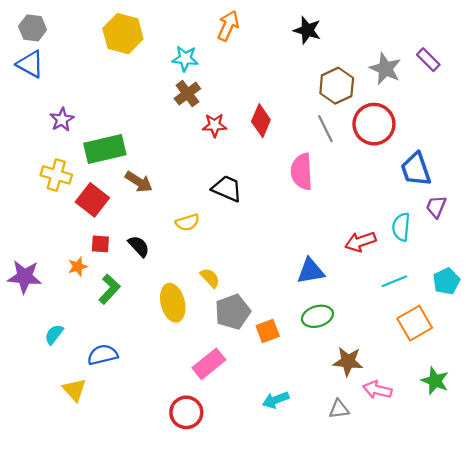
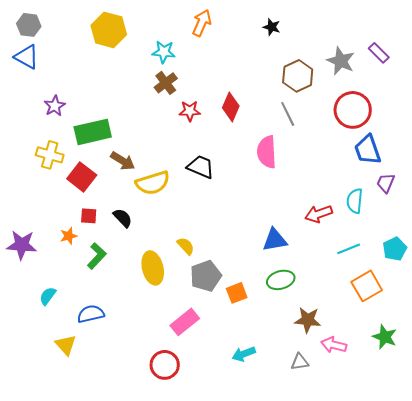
black star: (307, 30) -> (272, 27), size x0.7
red circle: (374, 124) -> (353, 110), moved
yellow semicircle: (187, 222) -> (153, 183), moved, size x1.6

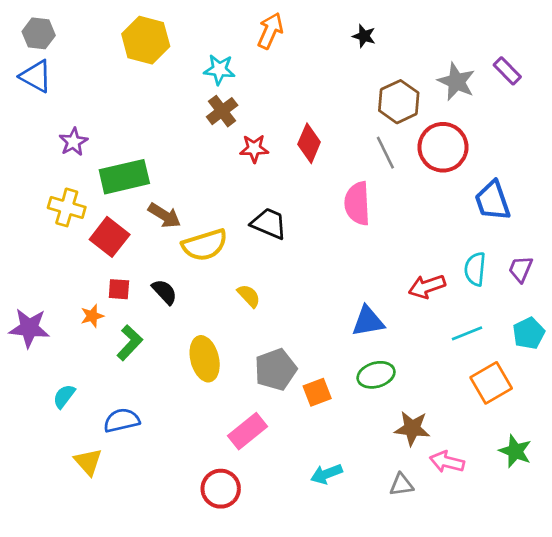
red circle: (353, 110) -> (443, 147), moved
purple trapezoid: (386, 183) -> (521, 269), moved
yellow semicircle: (186, 246) -> (249, 296), moved

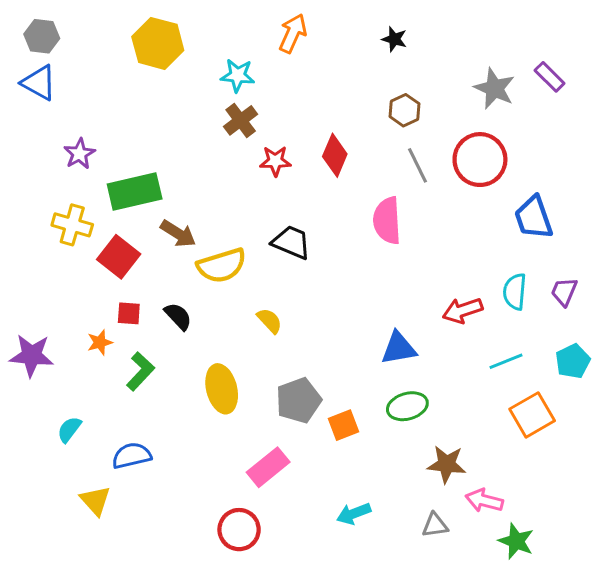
brown hexagon: (399, 102) -> (404, 110), moved, size x0.7
green star: (515, 451) -> (516, 541), moved

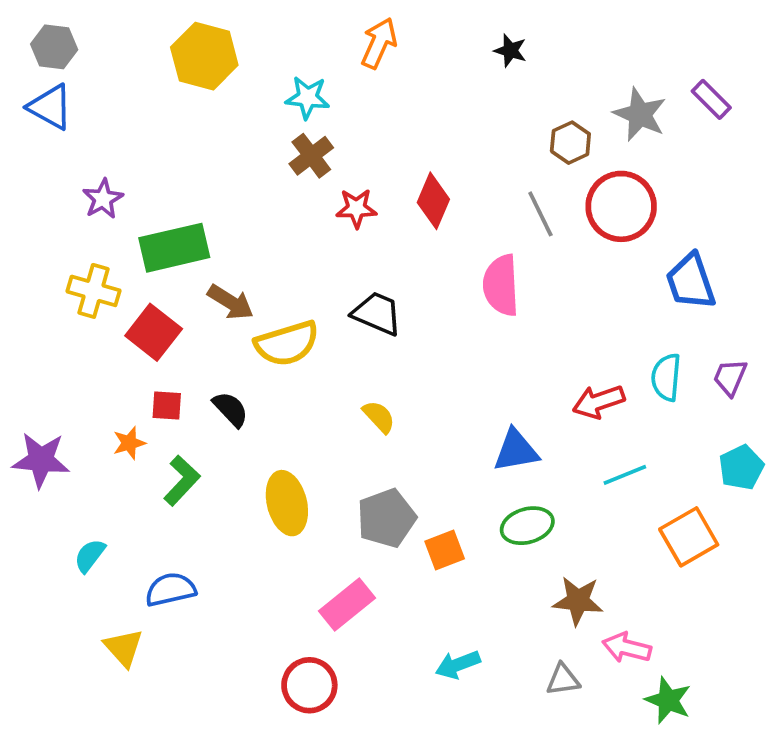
brown hexagon: (404, 110) -> (570, 143), moved
yellow semicircle: (270, 321) -> (379, 417), moved
cyan line: (506, 361) -> (625, 475), moved

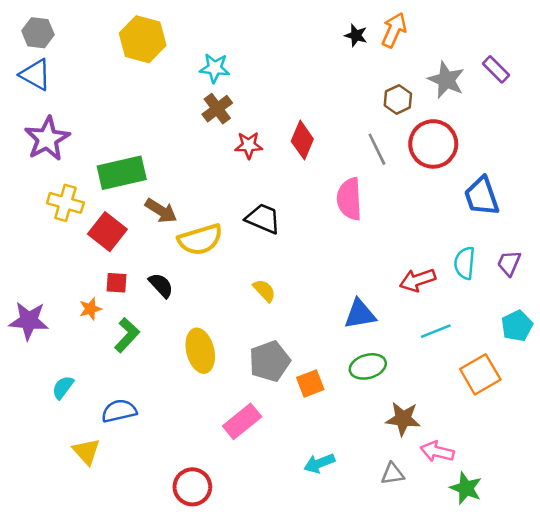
orange arrow: (379, 43) -> (394, 30), moved
purple star: (103, 199) -> (47, 139), moved, size x1.6
red circle: (309, 685) -> (192, 487), moved

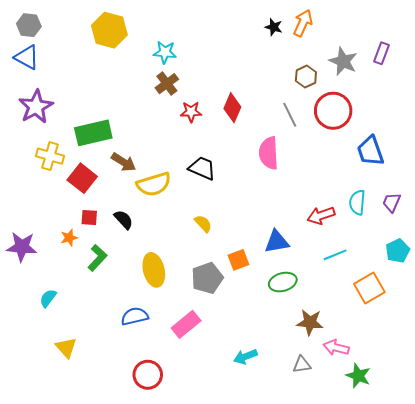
purple rectangle: (496, 69) -> (382, 53), turned 65
orange square: (310, 383) -> (238, 260), moved
blue semicircle: (119, 411) -> (135, 316), moved

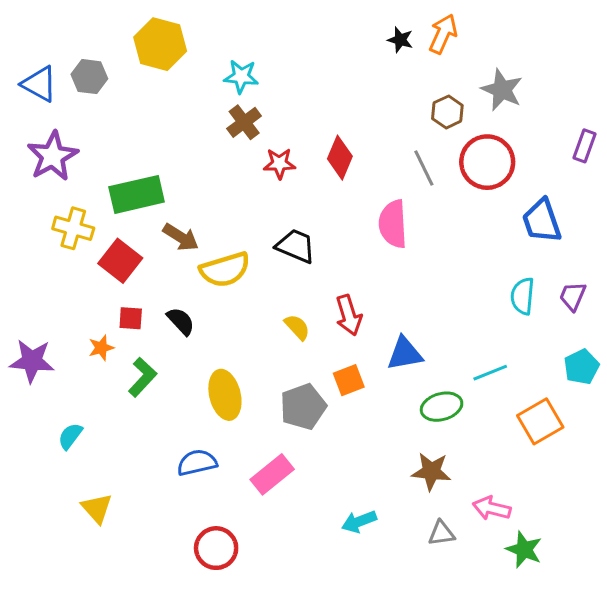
gray hexagon: (29, 25) -> (89, 77), moved
purple rectangle: (382, 53) -> (584, 146), moved
red arrow: (321, 216) -> (349, 315), moved, turned -88
green ellipse: (283, 282) -> (442, 407), moved
brown star: (310, 322) -> (431, 471), moved

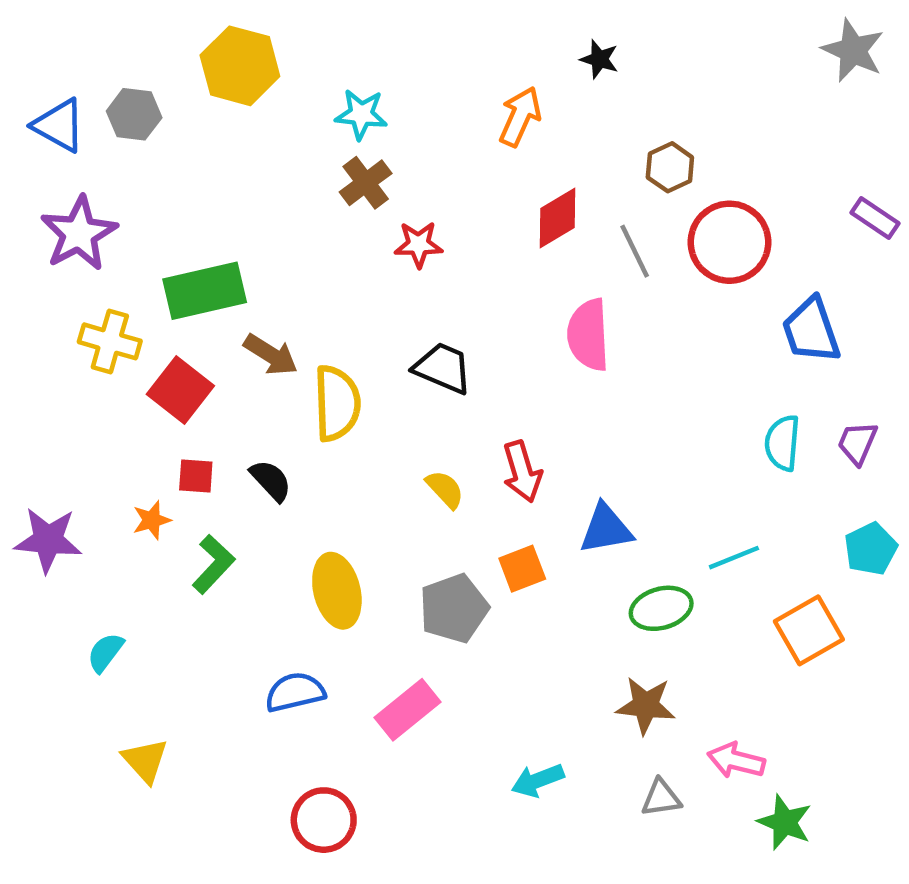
orange arrow: (443, 34) -> (520, 117), moved
gray star: (502, 90) -> (853, 50), moved
purple rectangle: (584, 146) -> (875, 218), turned -76
red diamond: (340, 158) -> (557, 218), moved, turned 36
yellow semicircle: (225, 270) -> (337, 403), turned -75

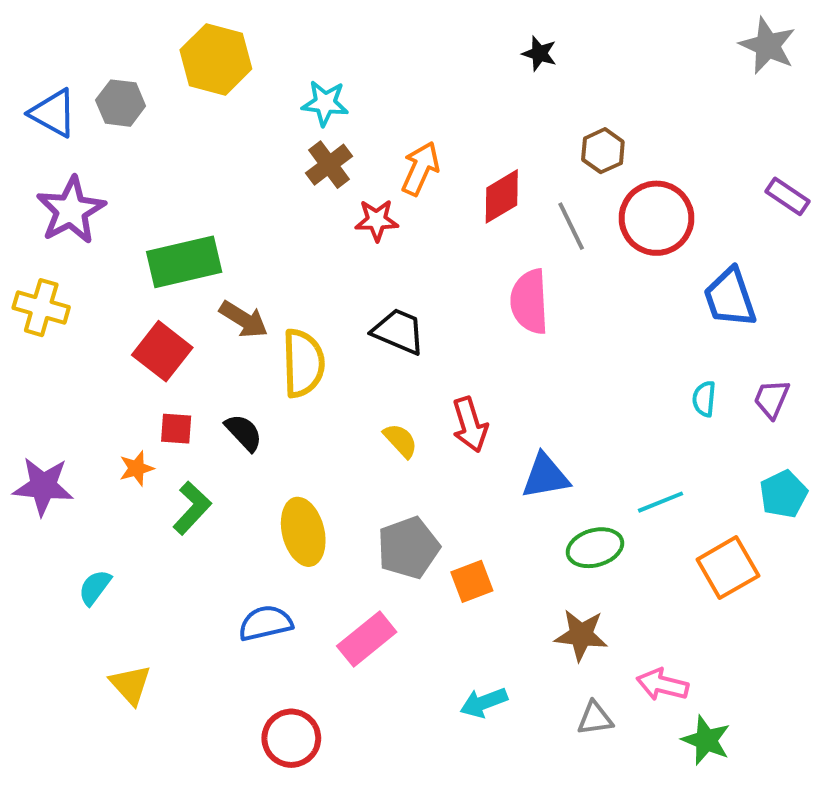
orange arrow: (520, 117) -> (420, 169), moved
yellow cross: (110, 341) -> (41, 308), moved
cyan semicircle: (782, 443) -> (704, 399), size x0.7
orange square: (522, 569) -> (472, 581), moved

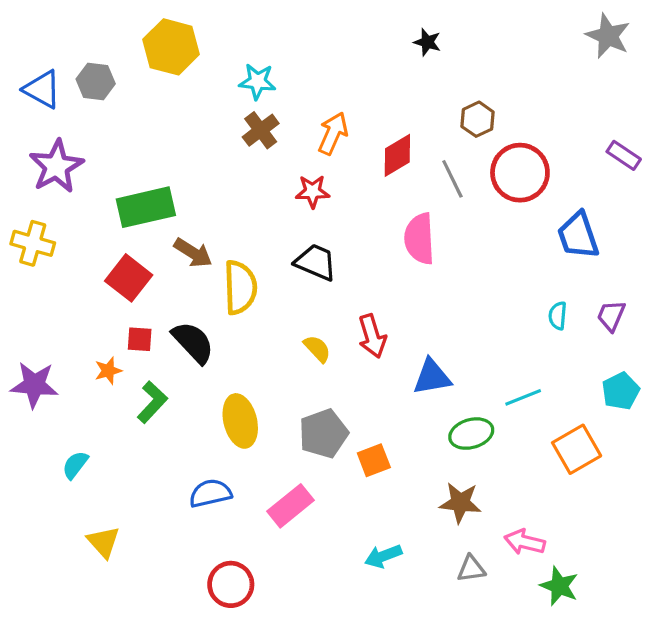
red star: (377, 220) -> (313, 191), moved
black semicircle: (244, 433) -> (193, 342), size x1.4

